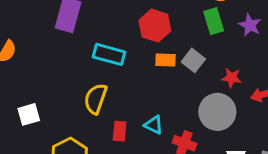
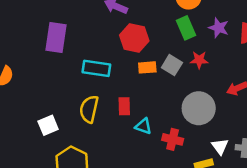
red star: (231, 78) -> (199, 60), moved
white square: (29, 114) -> (48, 125), moved
red rectangle: (120, 131) -> (124, 106), moved

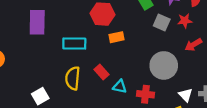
red star: (199, 60) -> (185, 21), moved
gray square: (172, 65) -> (162, 23), moved
red rectangle: (124, 106) -> (102, 72), turned -32

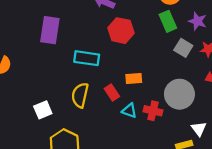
orange rectangle: (117, 37) -> (134, 79), moved
red cross: (145, 94) -> (153, 111), moved

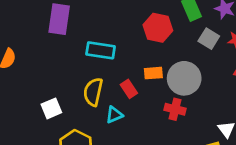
red hexagon: (121, 31) -> (158, 28), moved
gray circle: (179, 94) -> (184, 78), moved
cyan triangle: (129, 111) -> (114, 115), moved, turned -42

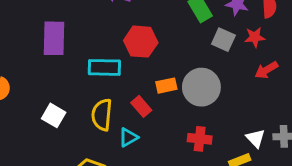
red hexagon: (158, 28) -> (141, 42), moved
white square: (51, 108) -> (54, 115), moved, turned -30
red cross: (175, 109) -> (200, 139), moved

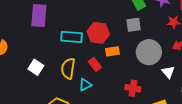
gray square: (223, 40) -> (134, 25), moved, turned -35
red hexagon: (141, 42) -> (98, 33), moved
gray circle: (201, 87) -> (149, 52), moved
white triangle: (255, 138) -> (168, 72), moved

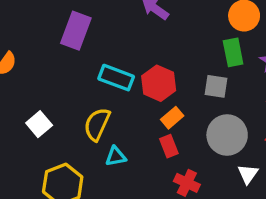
orange rectangle: (113, 51) -> (172, 118), turned -48
red rectangle: (95, 64) -> (169, 146), moved
white square: (36, 67) -> (39, 124), moved

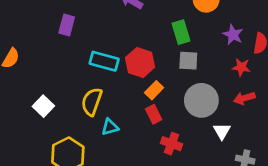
purple rectangle: (76, 31) -> (67, 25), size x0.7
green rectangle: (233, 52) -> (181, 32), moved

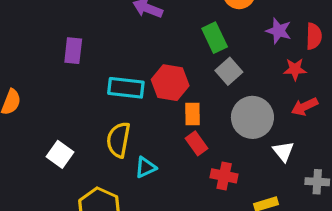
gray square: (188, 61) -> (229, 71), turned -36
orange rectangle: (154, 90) -> (193, 114), turned -36

